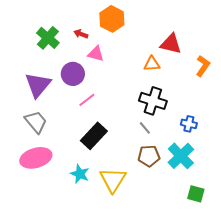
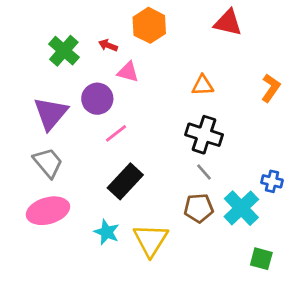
red triangle: (171, 44) -> (228, 23), moved
blue cross: (189, 124) -> (272, 181), moved
gray line: (145, 128) -> (204, 172), moved

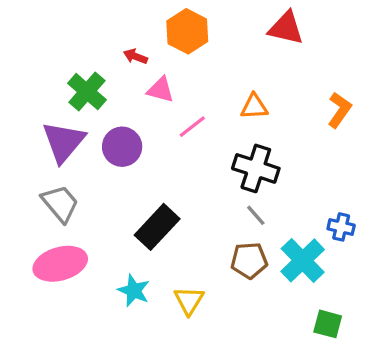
green cross: (64, 51) -> (87, 92), moved
purple circle: (97, 99) -> (122, 147), moved
pink line: (116, 133) -> (192, 127), moved
yellow triangle: (151, 240) -> (189, 301), size x0.7

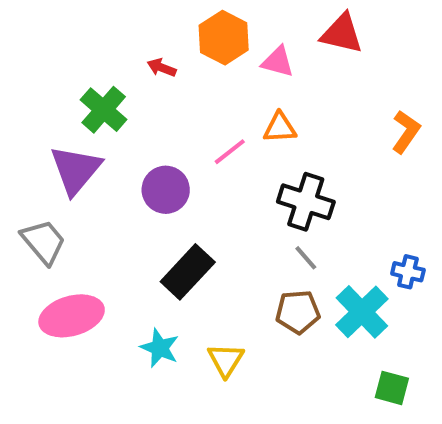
pink triangle: (161, 90) -> (278, 62), moved
orange triangle: (254, 107) -> (280, 128), moved
purple circle: (122, 147) -> (166, 190), moved
gray trapezoid: (60, 204) -> (44, 242), moved

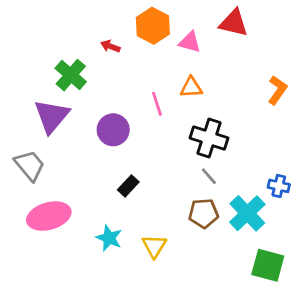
pink line: (230, 152) -> (157, 104), turned -70
black rectangle: (188, 272) -> (128, 186), size x0.6
green square: (392, 388) -> (268, 265), size x1.4

